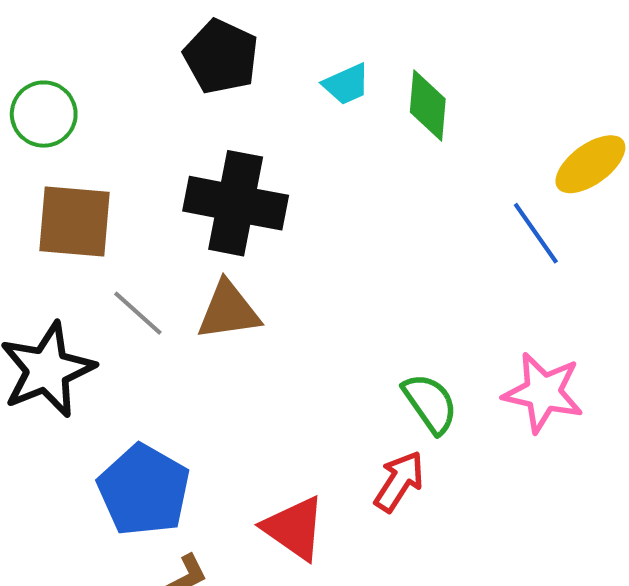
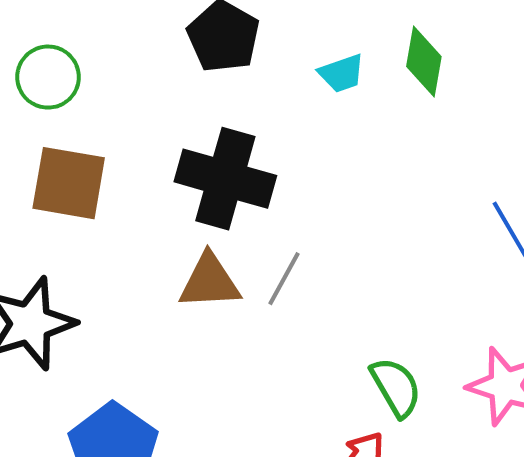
green diamond: (428, 105) -> (424, 61), moved
gray line: (138, 313) -> (284, 279), moved, turned 72

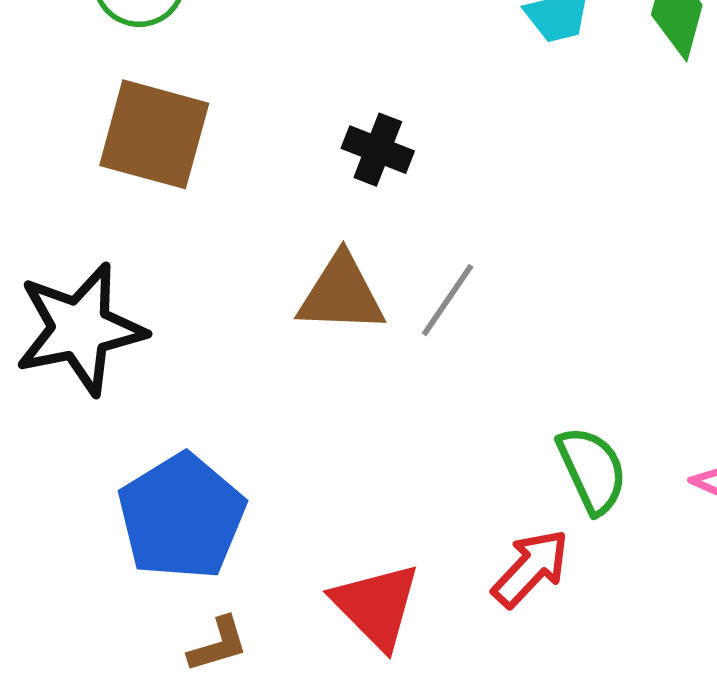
black cross: (225, 179) -> (378, 150), size x0.5

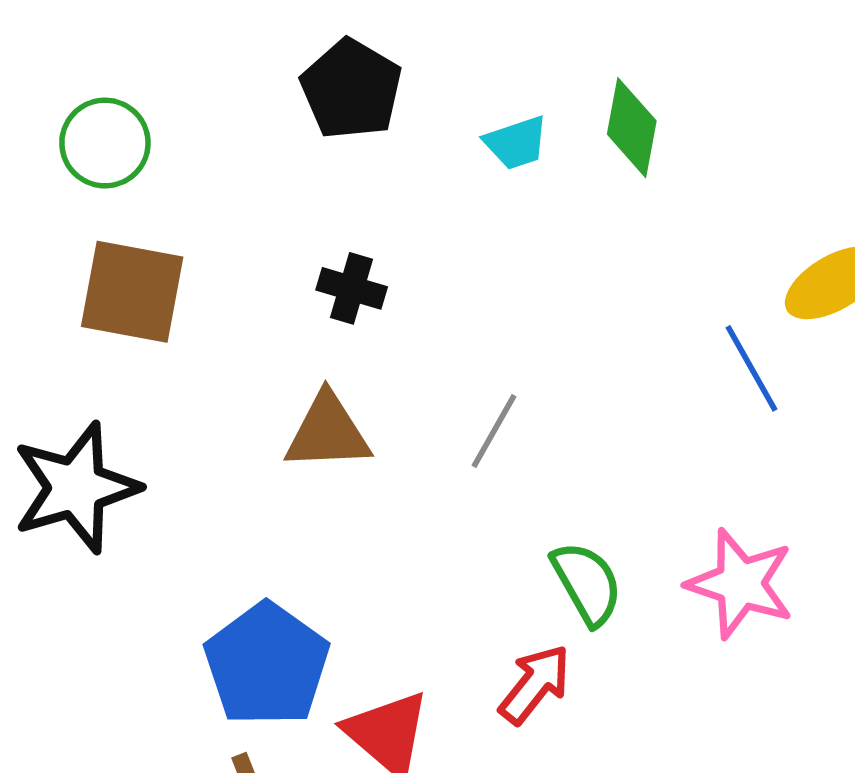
gray line: (448, 300) -> (494, 431), moved
blue pentagon: (181, 517) -> (267, 664), moved

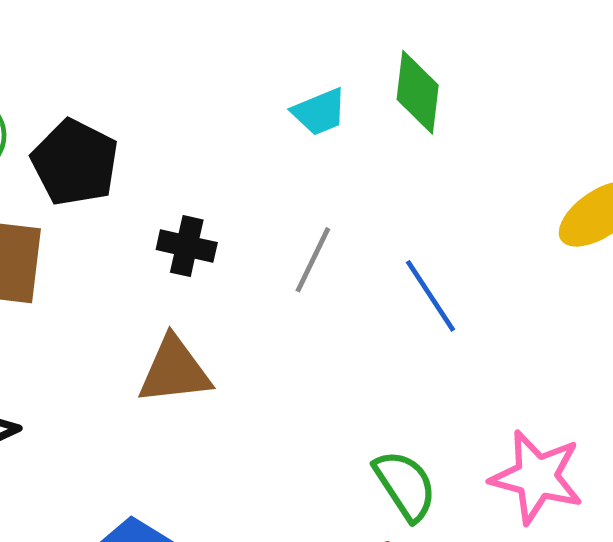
black pentagon: (351, 89) -> (75, 163), moved
blue line: (752, 368) -> (431, 296), moved
gray line: (494, 431) -> (313, 260), moved

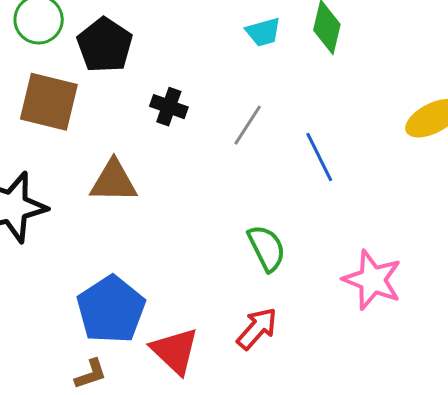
brown triangle: (174, 371) -> (114, 181), moved
green semicircle: (405, 485) -> (267, 248), moved

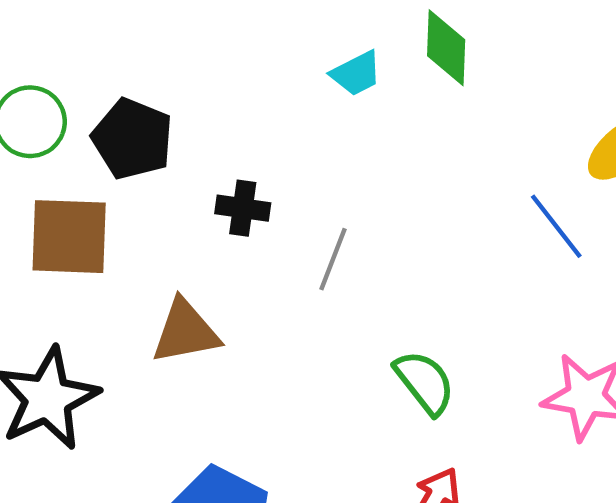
gray line: (248, 125) -> (333, 259), moved
blue line: (319, 157) -> (556, 226), moved

